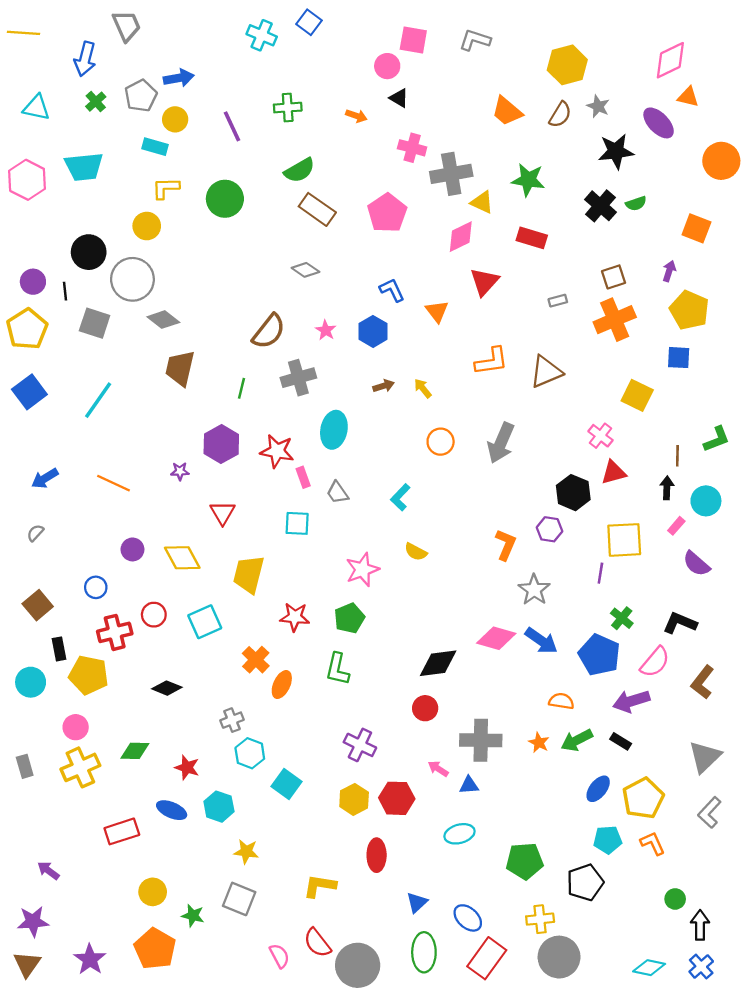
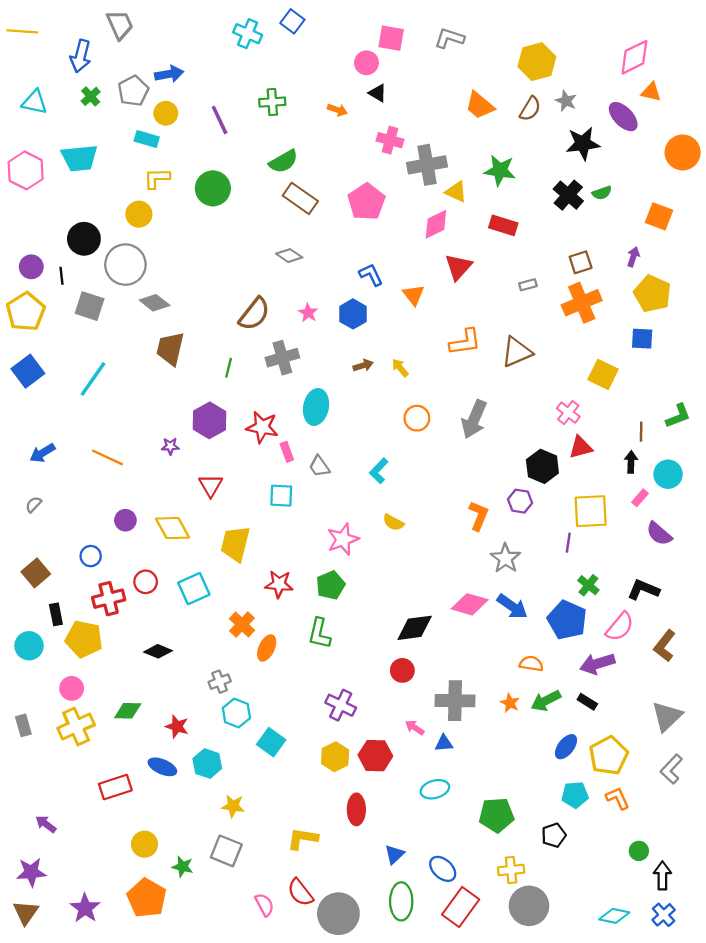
black pentagon: (585, 882) -> (554, 835), size x0.7

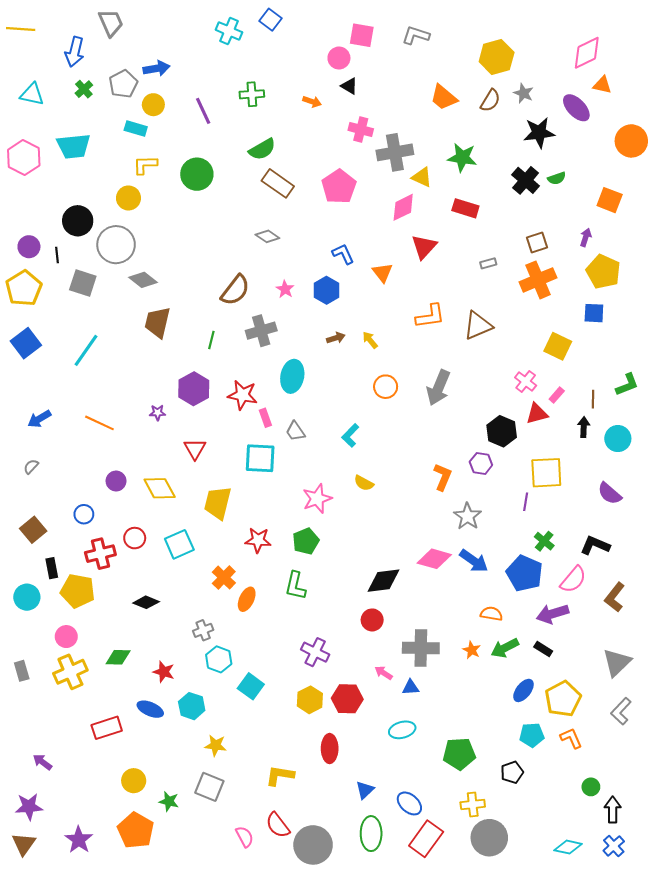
cyan square: (281, 496) -> (260, 458), size x1.4
pink rectangle: (640, 498) -> (557, 395), moved

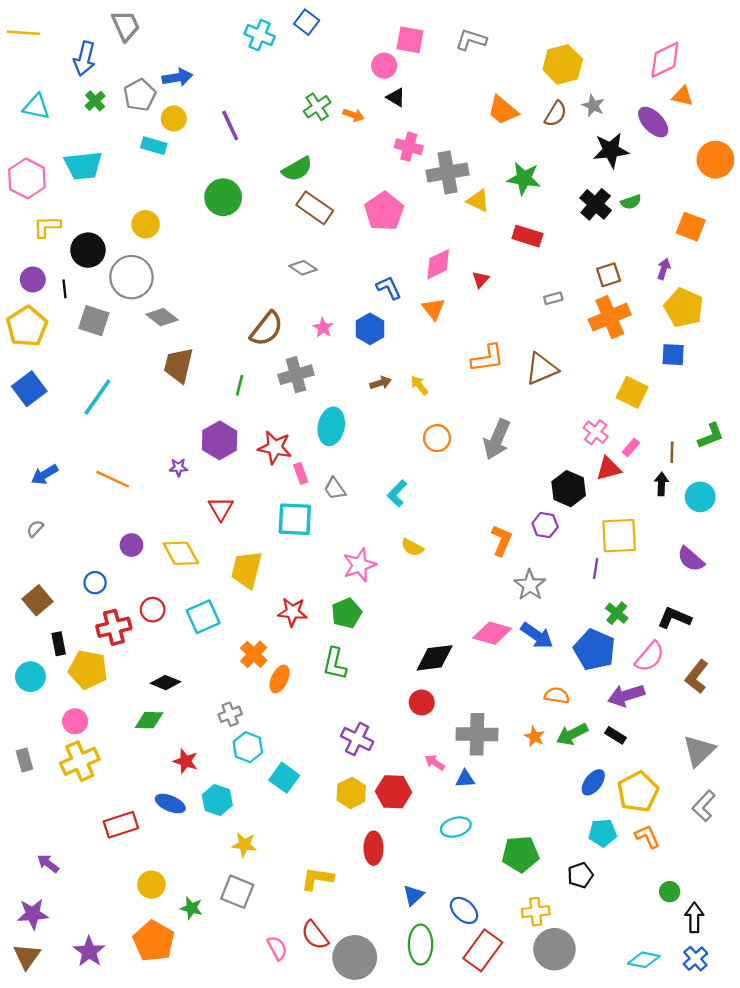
green cross: (252, 94) -> (317, 107), moved, turned -30
yellow L-shape: (145, 165) -> (47, 227), moved
pink diamond: (403, 207) -> (438, 264), moved
red triangle: (424, 247) -> (480, 279), size x0.6
green diamond: (118, 657) -> (149, 720), moved

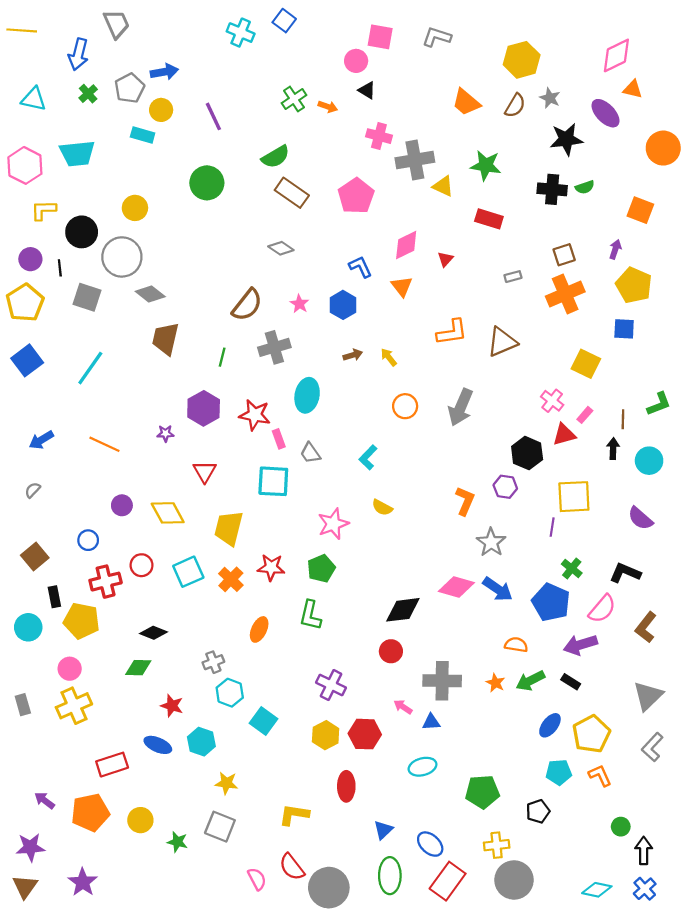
black cross: (596, 204) -> (552, 189), turned -36
orange cross: (254, 654) -> (231, 579), moved
orange pentagon: (154, 941) -> (90, 812), moved, turned 30

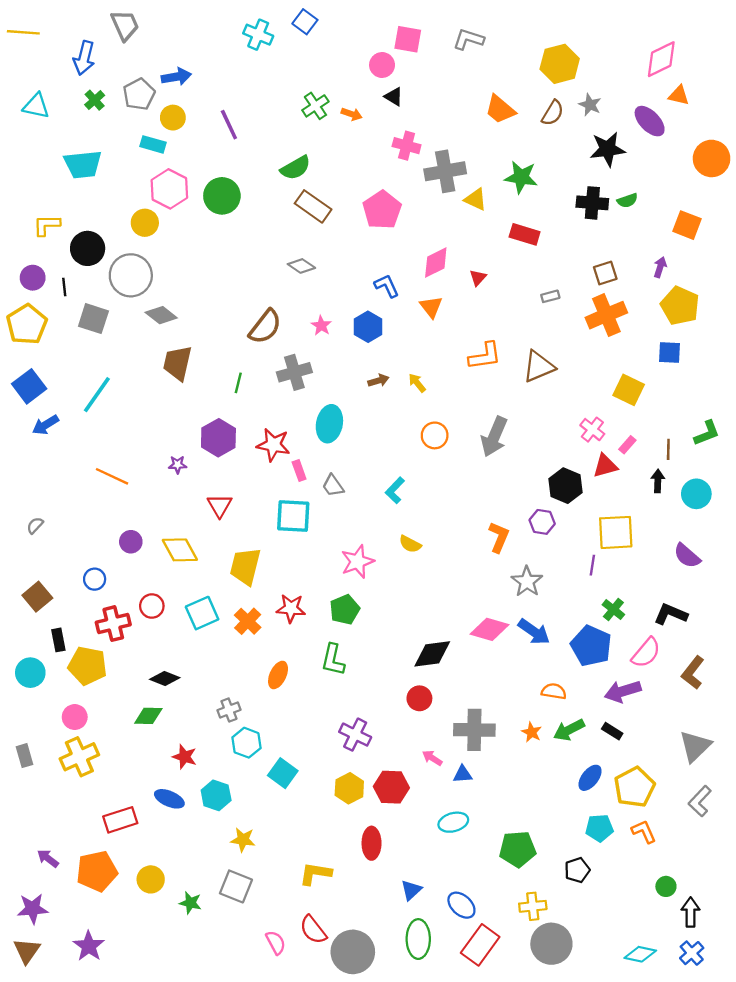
pink hexagon: (25, 165) -> (169, 189), moved
blue arrow: (41, 440) -> (45, 425), moved

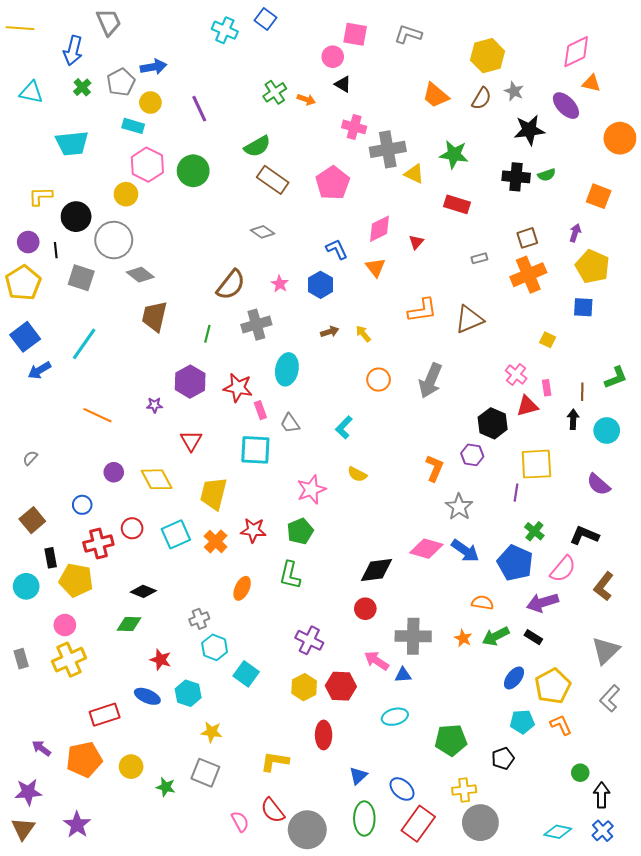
yellow square: (629, 390) -> (548, 340), size x0.6
pink rectangle: (627, 445) -> (547, 388), turned -49
pink arrow: (432, 758) -> (377, 661), size x1.4

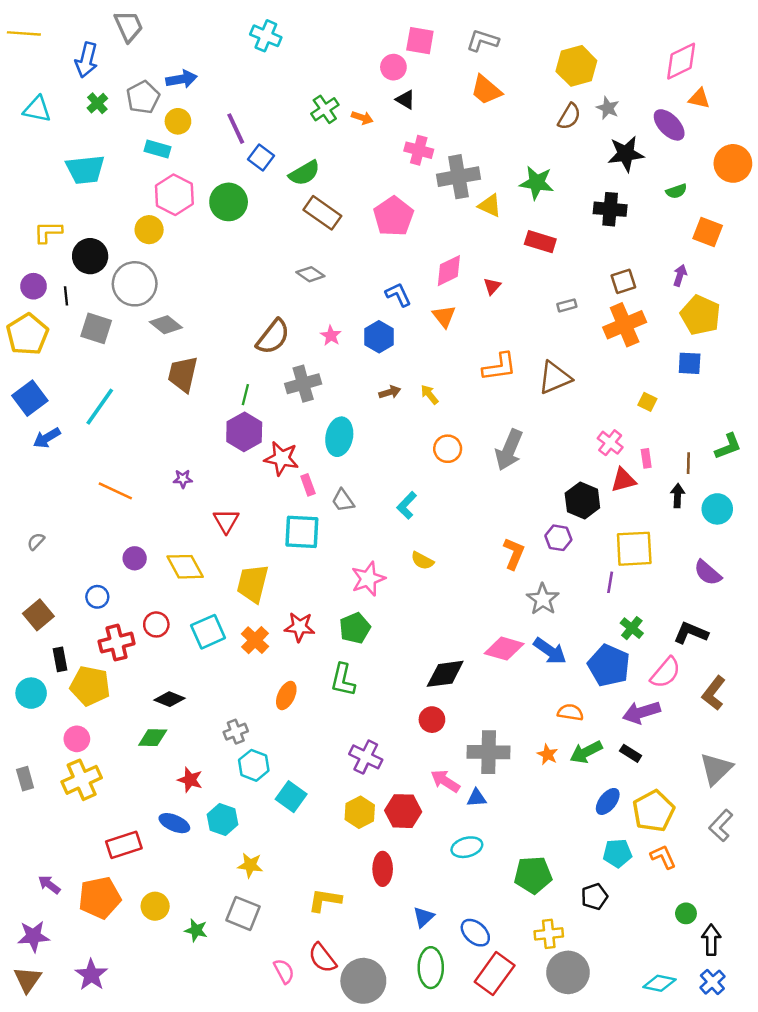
blue square: (266, 19) -> (261, 157), moved
orange trapezoid: (436, 95) -> (486, 90), moved
green semicircle: (547, 175) -> (676, 191), moved
purple hexagon: (190, 382) -> (244, 432), moved

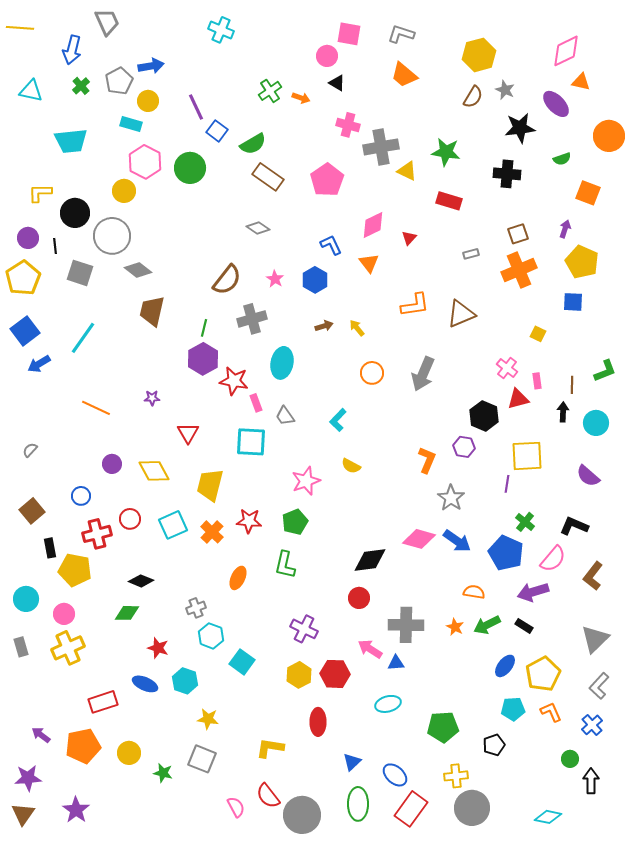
cyan circle: (31, 693) -> (26, 599), moved
blue cross: (712, 982) -> (592, 725), moved

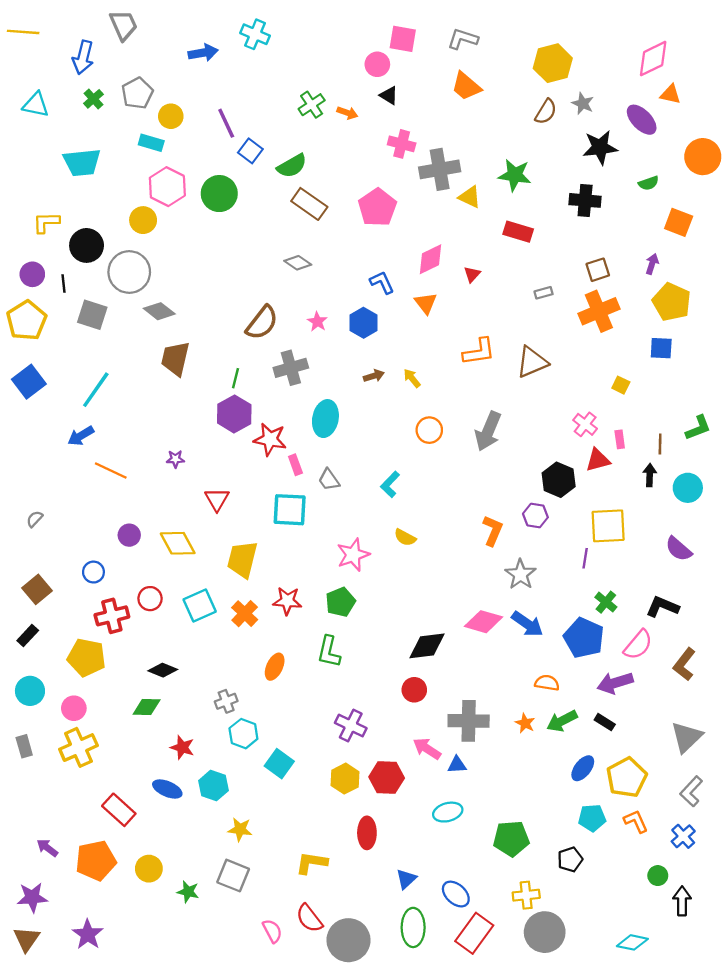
blue arrow: (151, 66) -> (203, 53), moved
blue arrow: (39, 364) -> (81, 436), moved
black rectangle: (50, 548) -> (28, 636), moved, turned 54
red rectangle: (103, 702) -> (119, 810), turned 60

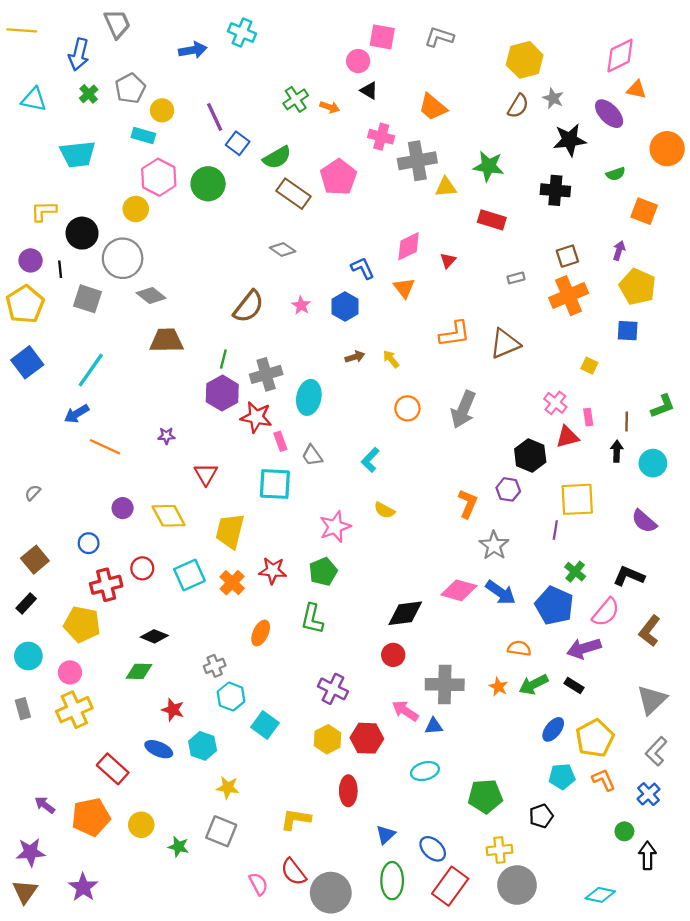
orange trapezoid: (466, 86) -> (433, 107), moved
yellow triangle: (470, 197) -> (446, 187), turned -30
pink pentagon: (377, 207) -> (338, 177), moved
brown trapezoid: (175, 359) -> (166, 340), turned 76
gray cross: (291, 368) -> (266, 374), moved

